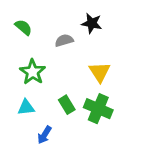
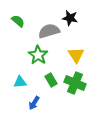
gray semicircle: (64, 40) -> (49, 31), size x1.5
green star: (33, 72) -> (38, 55), moved

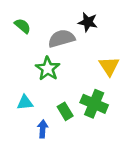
yellow triangle: (76, 55) -> (109, 66), moved
green rectangle: (51, 80) -> (65, 111), moved
blue arrow: (34, 103) -> (43, 129), turned 152

